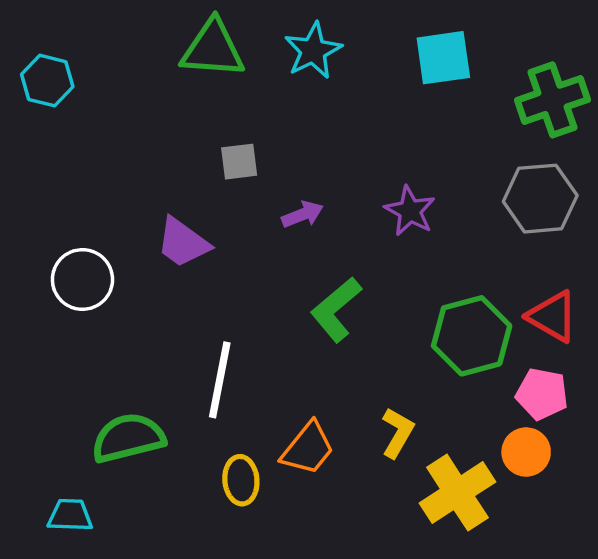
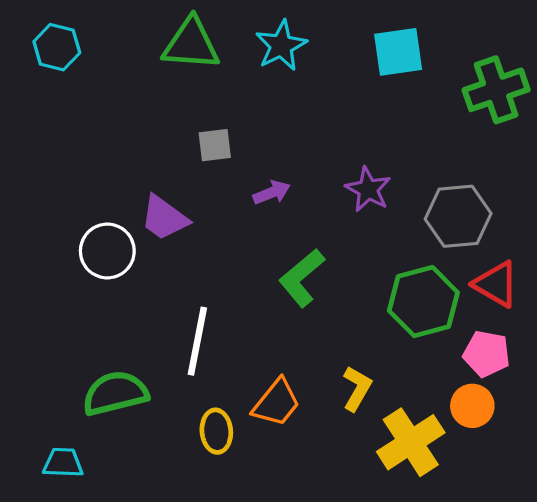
cyan hexagon: (47, 81) -> (57, 47), moved
gray hexagon: (540, 199) -> (458, 216), moved
white circle: (82, 280) -> (107, 251), moved

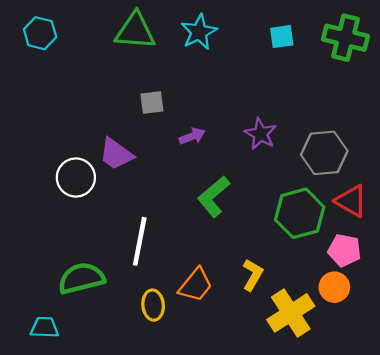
cyan square: (398, 52) -> (282, 37), size x0.7
green cross: (496, 90) -> (346, 38), moved, turned 33

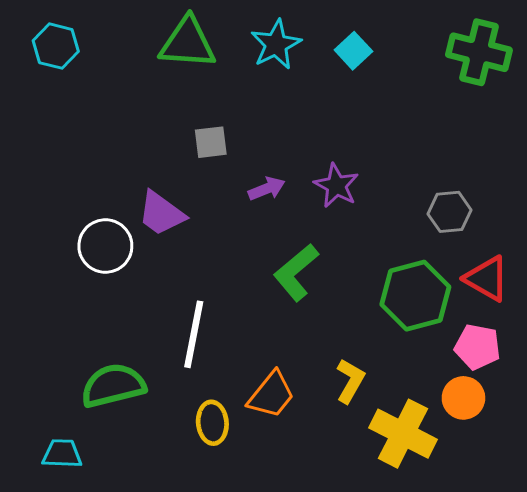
cyan square: (282, 37) -> (353, 51), moved, turned -35
purple star: (260, 134) -> (336, 186), moved
gray hexagon: (324, 153) -> (450, 212), size x0.7
yellow cross: (291, 313) -> (403, 434), turned -30

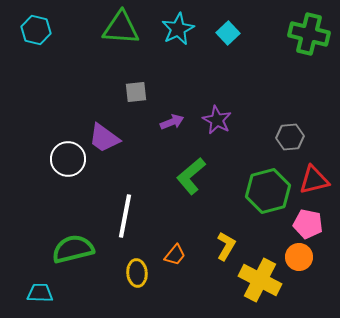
red triangle: (487, 279) -> (314, 180), turned -44
orange trapezoid: (271, 395) -> (175, 255), size x0.7

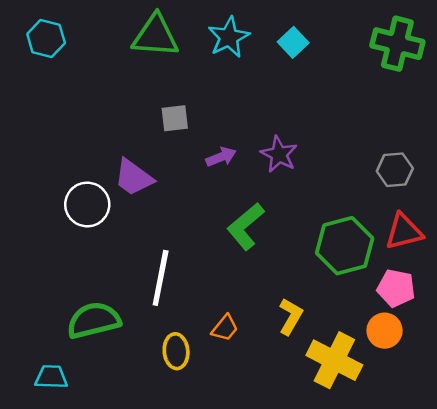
gray hexagon: (290, 137) -> (395, 170), moved

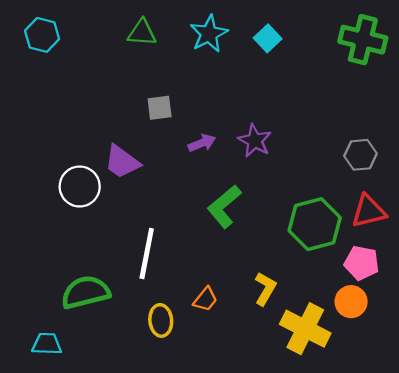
green triangle: (155, 36) -> (142, 33), size x0.7

